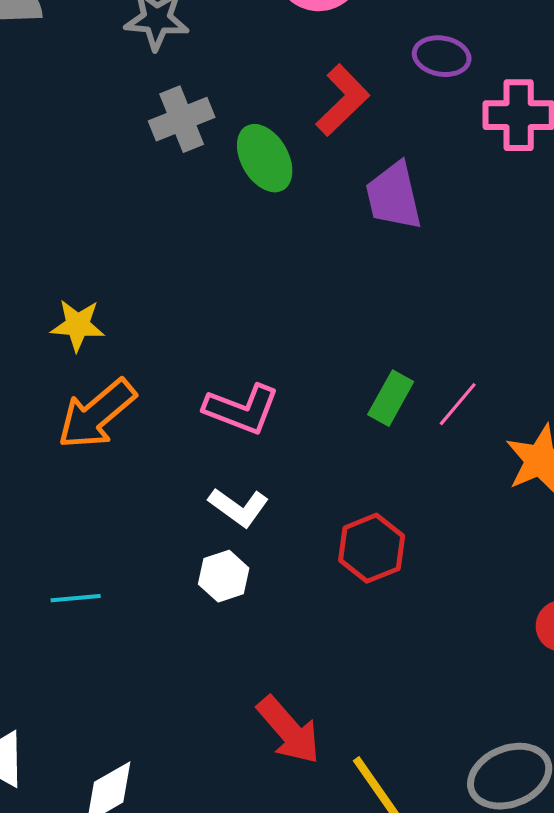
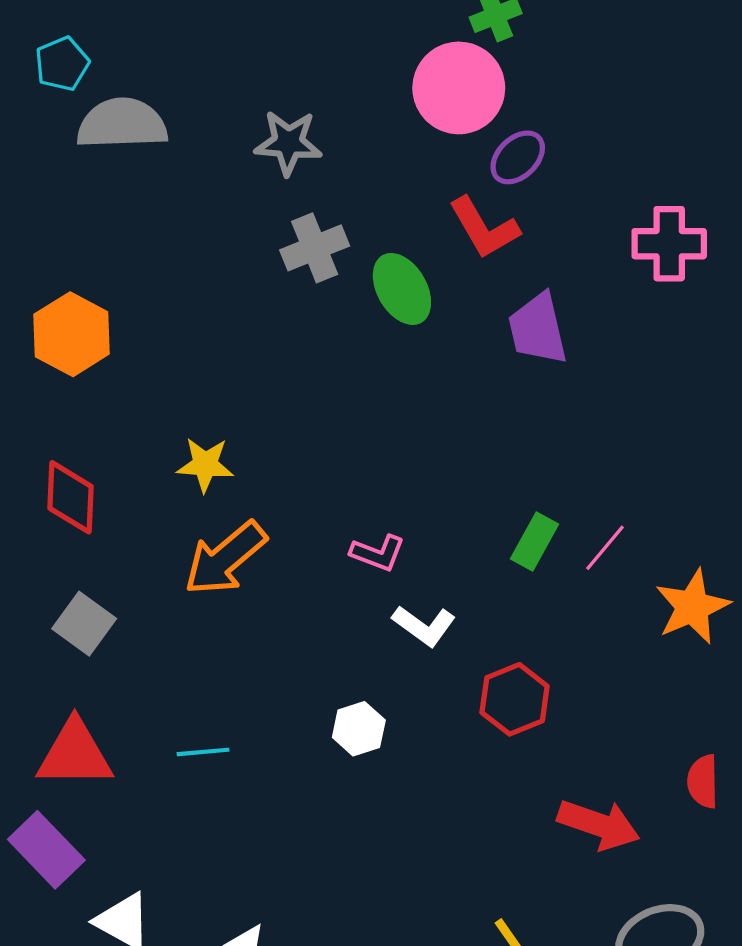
purple ellipse: (442, 56) -> (518, 157), moved, turned -54
red L-shape: (343, 100) -> (484, 228), turned 104
pink L-shape: (242, 409) -> (378, 553), size x0.7
white L-shape: (239, 507) -> (424, 626), moved
red arrow: (289, 730) -> (599, 825), moved, turned -30

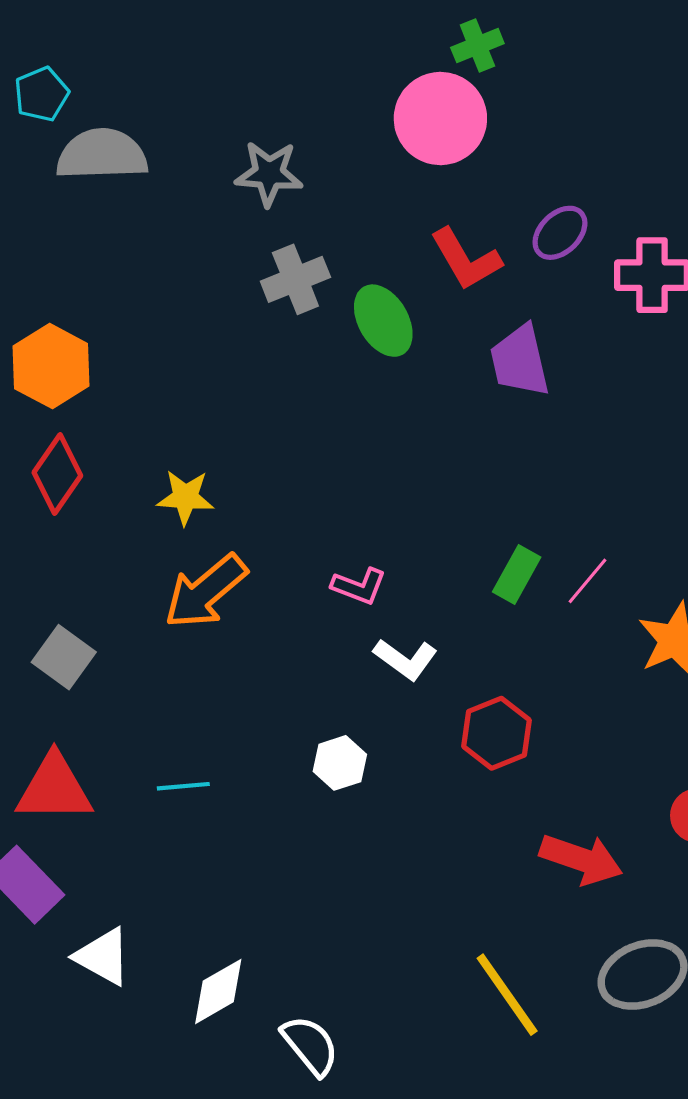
purple ellipse: (518, 157) -> (560, 233), moved
red diamond: (71, 497) -> (57, 474), moved, turned 32

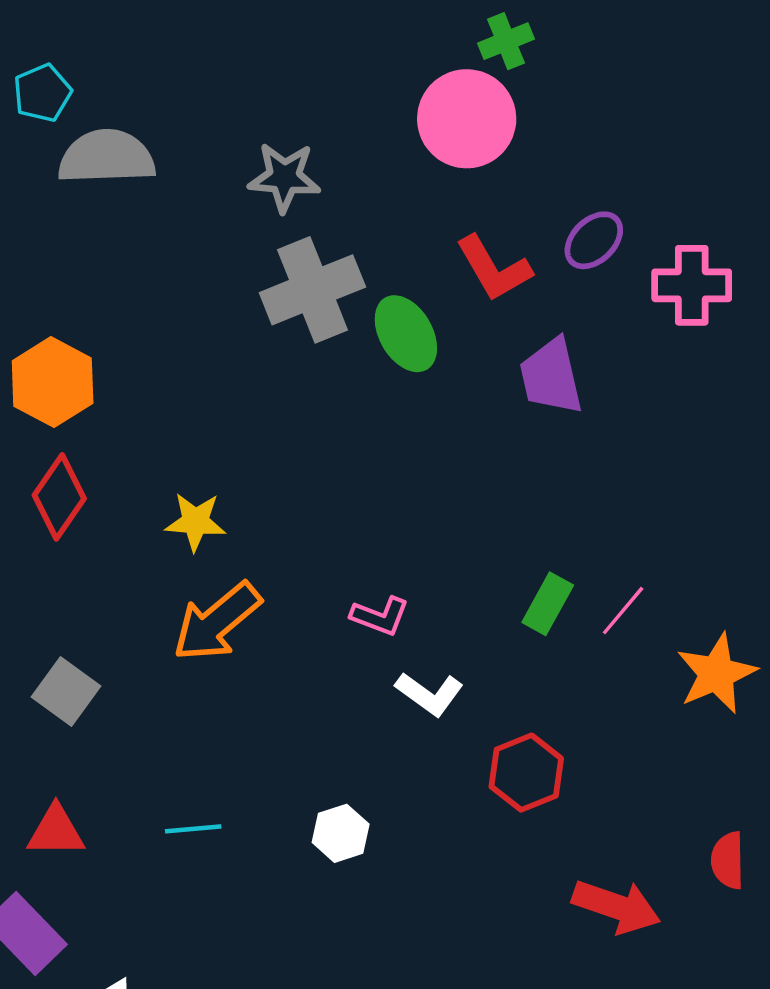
gray cross: (295, 279) -> (312, 290), size x1.4
white hexagon: (340, 763) -> (341, 833), moved
red triangle: (54, 788) -> (56, 831), size x0.7

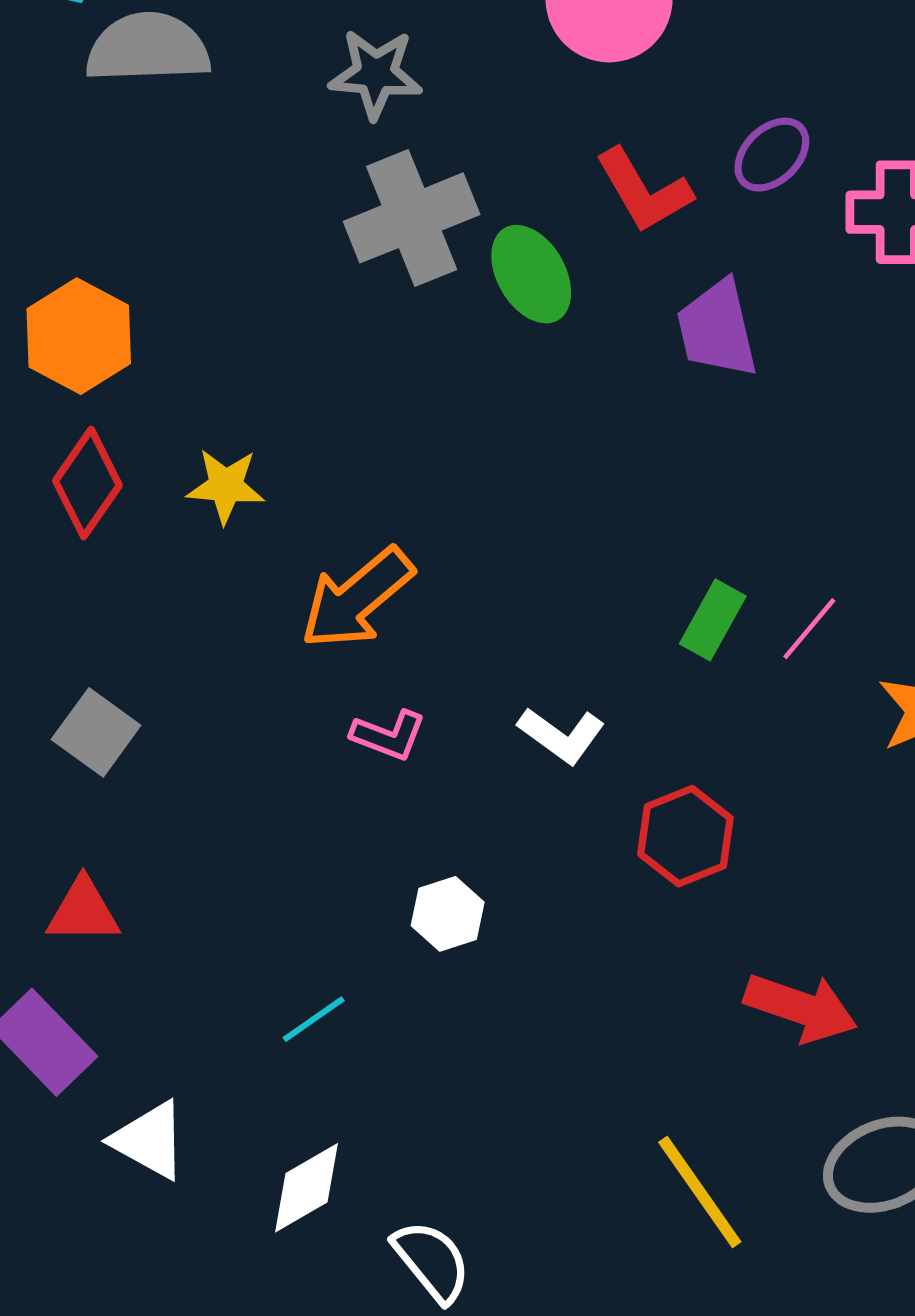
yellow star: (195, 522) -> (226, 486), moved
pink L-shape: (380, 616) -> (389, 735), moved
orange arrow: (217, 622) -> (357, 598), moved
cyan line: (193, 829) -> (314, 1019), moved, turned -30

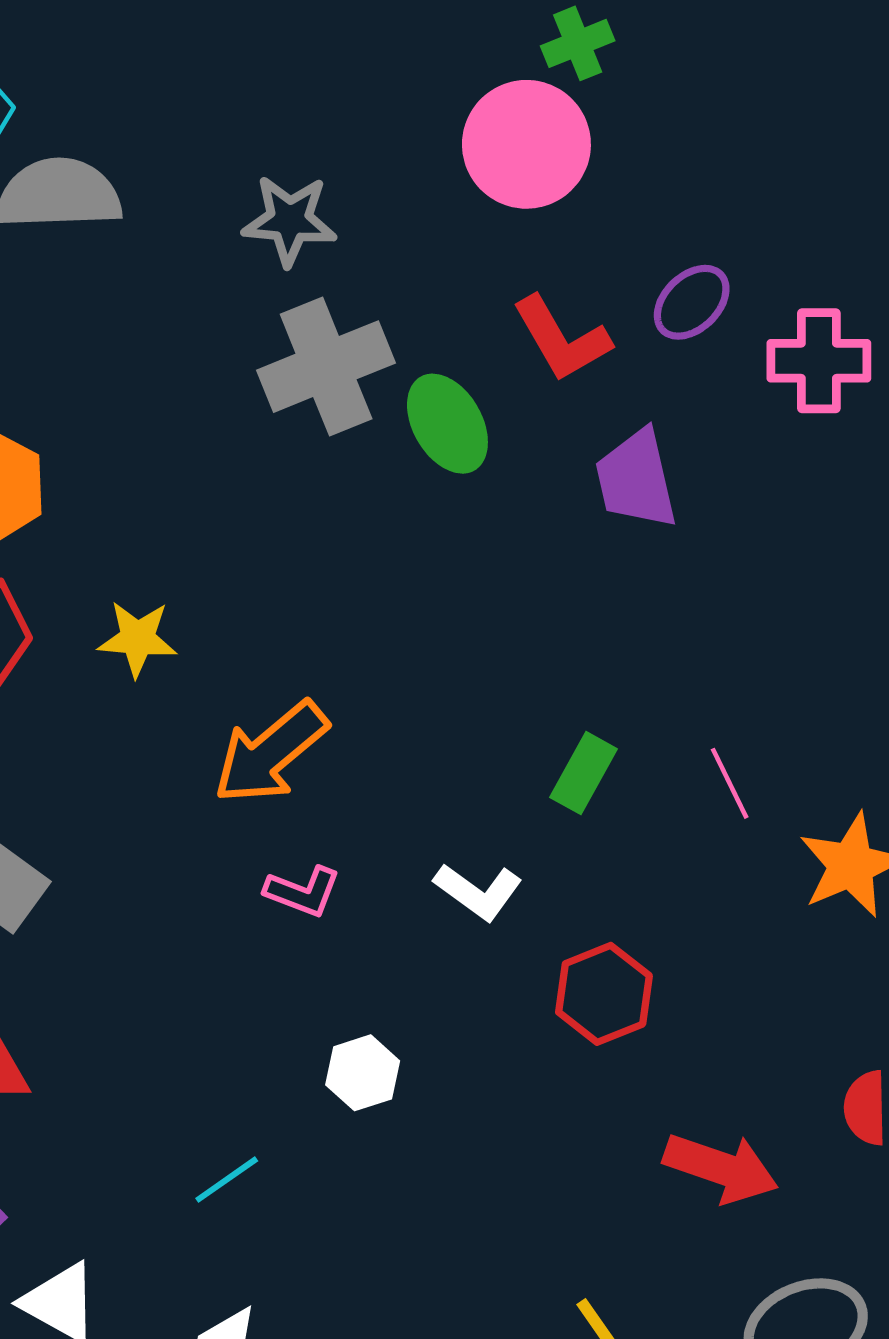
green rectangle: (713, 620) -> (583, 773), moved
pink line: (809, 629) -> (730, 783), turned -66

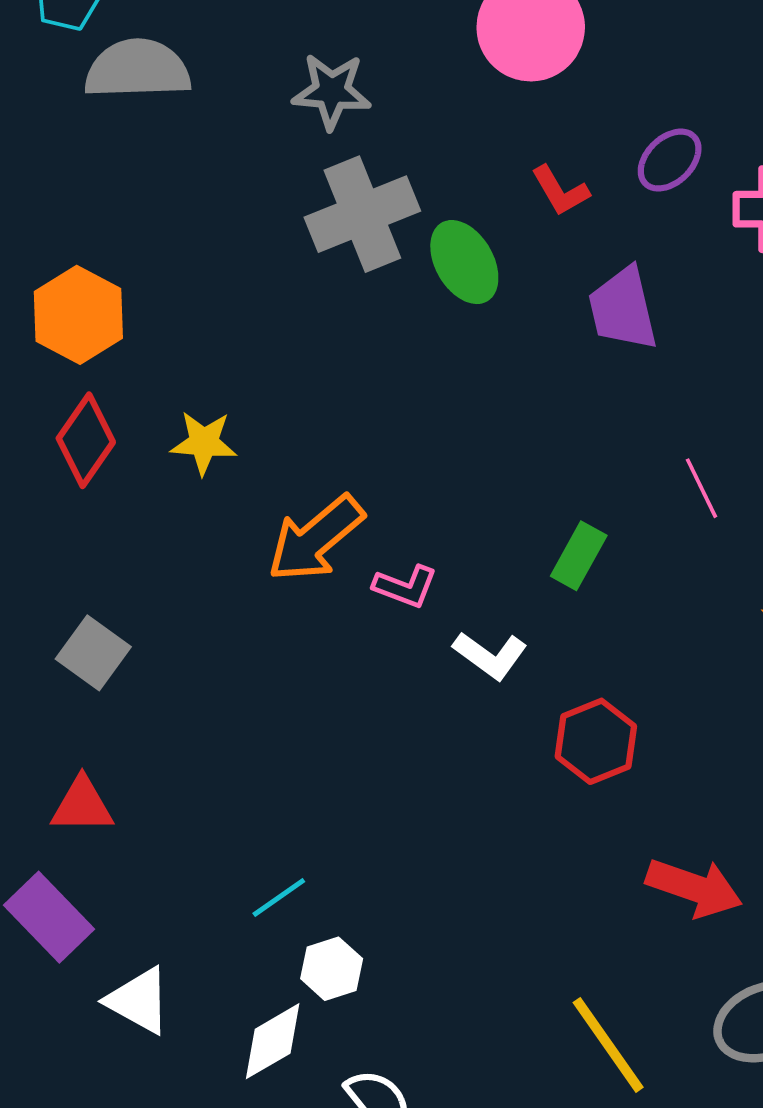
red L-shape: (562, 339) -> (560, 191), size x0.7
pink line: (730, 783) -> (702, 488), moved
pink L-shape: (303, 892) -> (405, 586), moved
white hexagon: (363, 1073) -> (332, 969), moved

